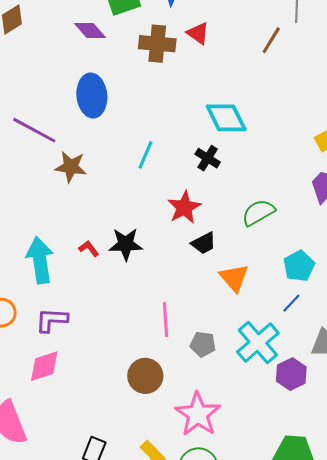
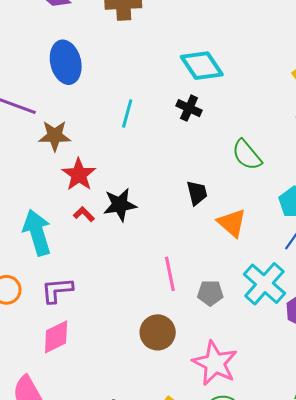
red star: (184, 207) -> (79, 175), moved
green semicircle: (258, 212) -> (247, 155), turned -92
black trapezoid: (204, 243) -> (197, 193), turned -68

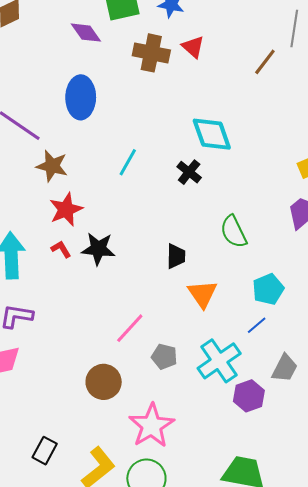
pink line: (170, 274) -> (130, 328), turned 40

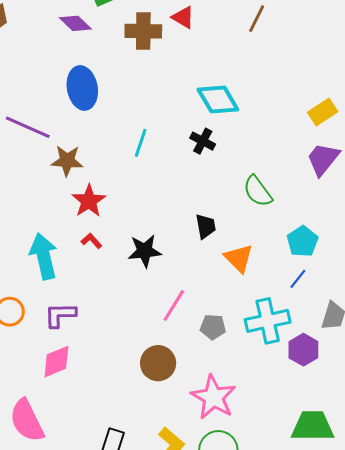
black star: (98, 249) -> (145, 251), moved
cyan cross: (219, 361) -> (268, 321), turned 33

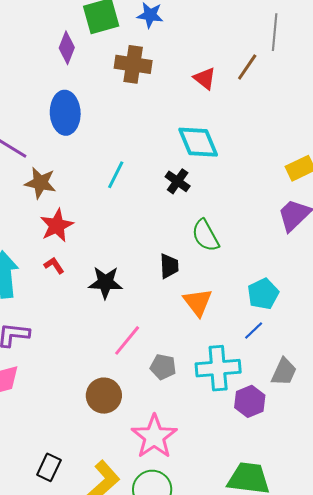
red triangle: (183, 17) -> (205, 78), moved
purple diamond: (75, 23) -> (67, 48), turned 60
green semicircle: (258, 191) -> (205, 235), moved

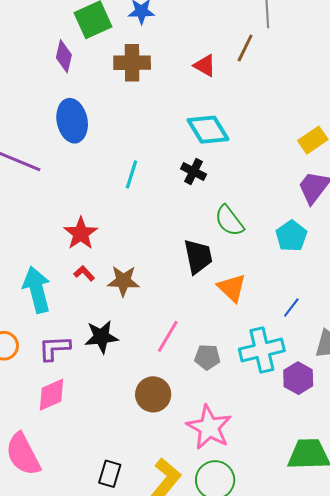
brown star: (40, 183) -> (123, 281), moved
black trapezoid: (169, 266) -> (198, 257), size x1.4
black star: (105, 282) -> (101, 337), moved
cyan pentagon: (263, 294) -> (291, 236), moved

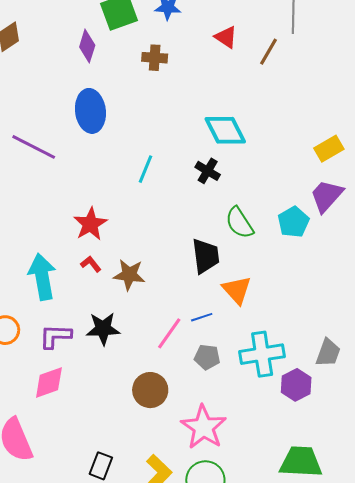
brown cross: (132, 63) -> (155, 58), size x0.7
red triangle: (205, 66) -> (226, 37), moved
cyan pentagon: (291, 236) -> (293, 222), moved
blue line: (291, 307) -> (202, 317), moved, turned 30

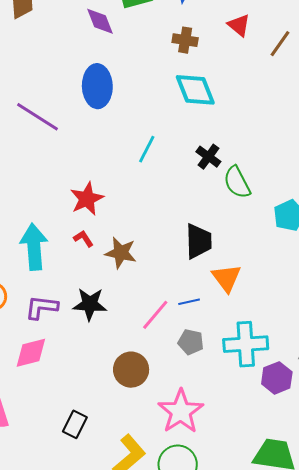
purple diamond: (87, 46) -> (100, 21), turned -44
brown cross: (155, 58) -> (185, 40), moved
cyan diamond: (225, 130) -> (195, 90), moved
green semicircle: (239, 223) -> (237, 182), moved
black rectangle: (101, 466) -> (75, 424), moved

